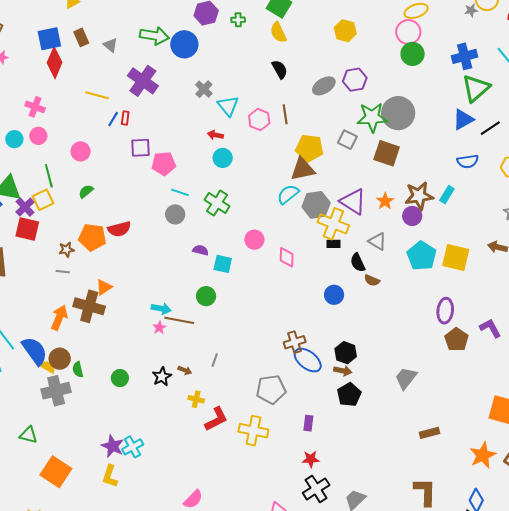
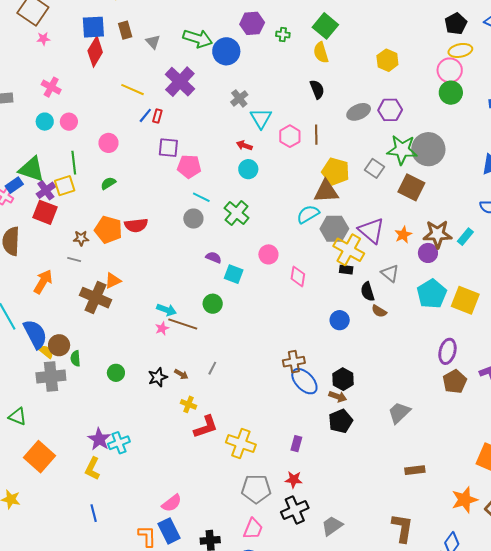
pink cross: (35, 107) -> (51, 87), moved
orange arrow: (59, 318) -> (43, 282), moved
gray pentagon: (271, 389) -> (256, 489), moved

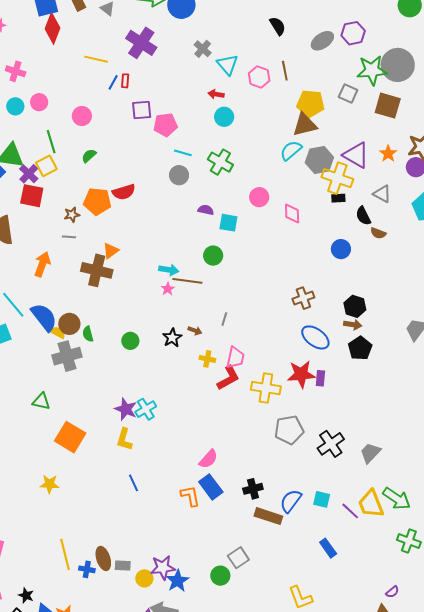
blue ellipse: (304, 381) -> (315, 337), moved
red star: (294, 480) -> (301, 374), moved, size x1.6
pink trapezoid: (253, 529) -> (235, 358), moved

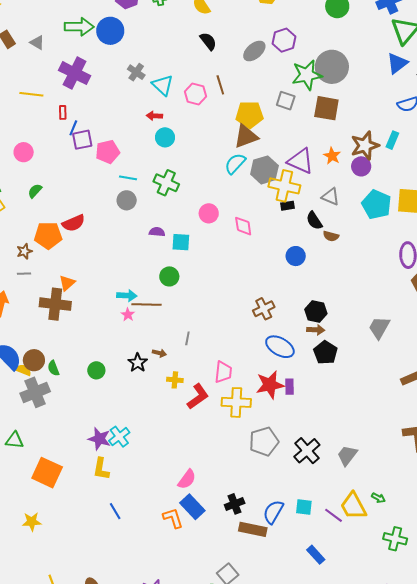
blue line: (113, 82) -> (73, 128), moved
pink trapezoid: (235, 358) -> (223, 372), moved
green arrow: (397, 499) -> (378, 498), size x0.5

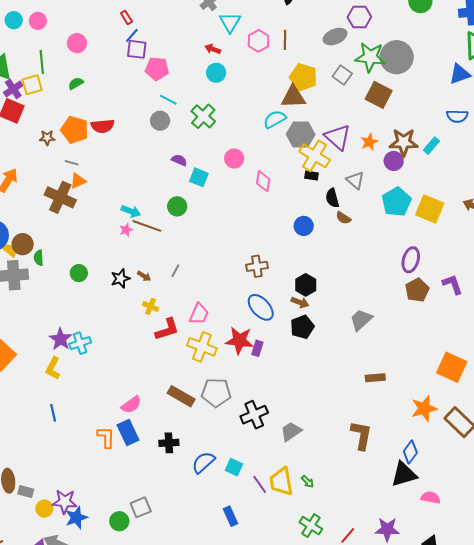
gray ellipse: (254, 51) -> (335, 37), moved
red rectangle: (63, 112) -> (126, 17), turned -48
gray line: (24, 274) -> (72, 163), moved
brown rectangle: (253, 529) -> (181, 396), moved

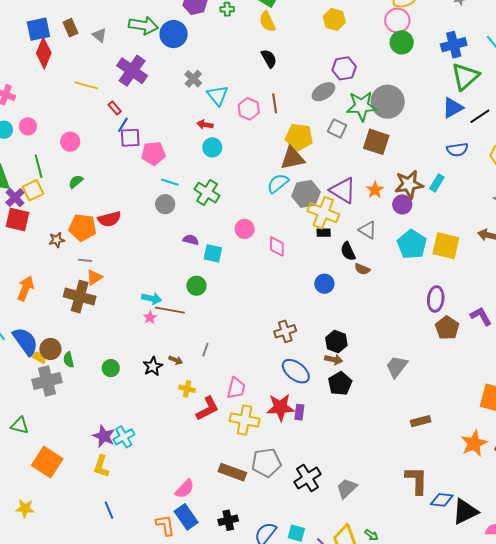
blue diamond: (410, 452) -> (442, 500), moved, turned 70

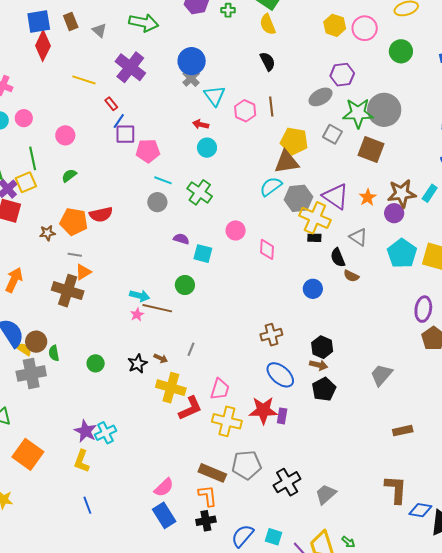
pink circle: (397, 21) -> (365, 28), moved
blue circle: (174, 34) -> (192, 61), moved
yellow cross: (187, 389) -> (171, 388), size x1.8
orange L-shape: (165, 525) -> (208, 496), moved

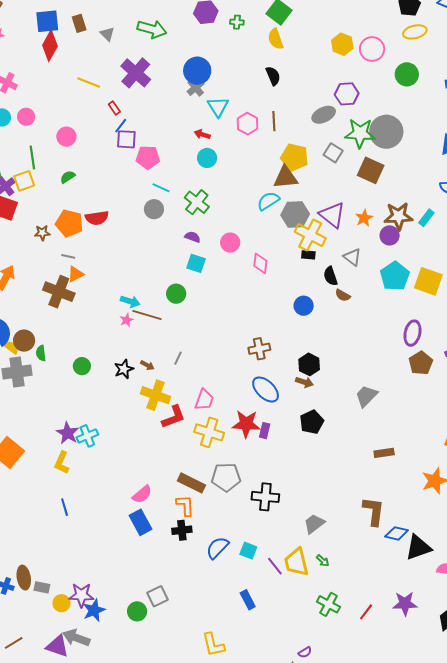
purple semicircle: (181, 239) -> (193, 237), moved
black pentagon: (324, 389) -> (312, 422), moved
black cross: (287, 482) -> (265, 497), turned 32
gray trapezoid: (326, 494) -> (314, 524), moved

